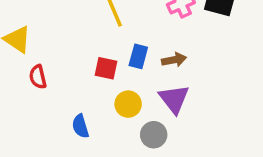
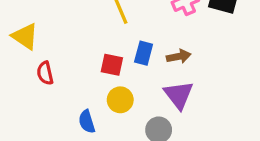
yellow circle: (128, 104) -> (120, 100), moved

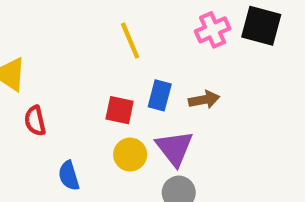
purple triangle: (179, 95) -> (174, 148), moved
blue semicircle: (87, 122) -> (69, 176), moved

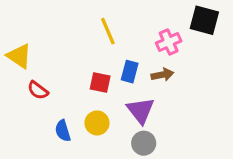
pink cross: (213, 30) -> (169, 42), moved
red semicircle: (35, 121) -> (38, 90), turned -40
yellow circle: (130, 155) -> (97, 123), moved

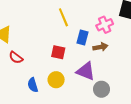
blue rectangle: (130, 72) -> (82, 37), moved
purple triangle: (141, 111) -> (86, 71), turned -30
gray circle: (144, 143) -> (102, 89), moved

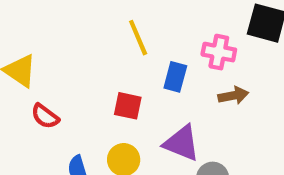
pink cross: (105, 25) -> (219, 52), turned 35
brown arrow: (100, 47) -> (233, 96), moved

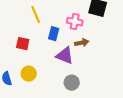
red square: (128, 106) -> (23, 44), moved
purple triangle: (182, 143) -> (65, 56), moved

